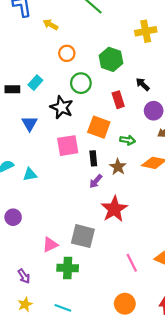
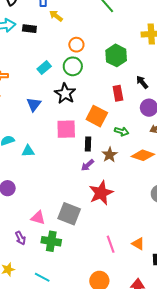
yellow arrow: (51, 25) -> (56, 16), moved
green circle: (81, 83) -> (73, 66), moved
black rectangle: (12, 89) -> (29, 29), moved
pink triangle: (50, 245) -> (38, 218), turned 35
purple arrow: (24, 276) -> (20, 238), moved

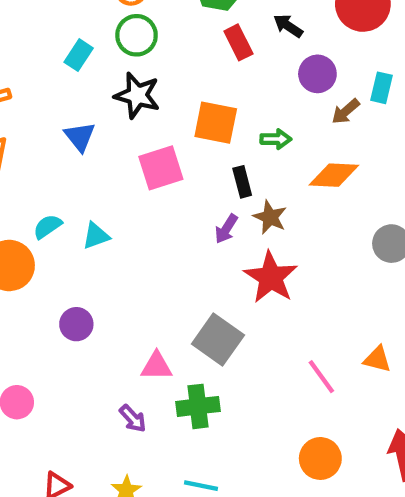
red rectangle: (118, 93) -> (238, 42), moved
black rectangle: (88, 144) -> (242, 182), moved
brown star: (110, 155) -> (270, 217), moved
gray square: (69, 214) -> (218, 340), turned 30

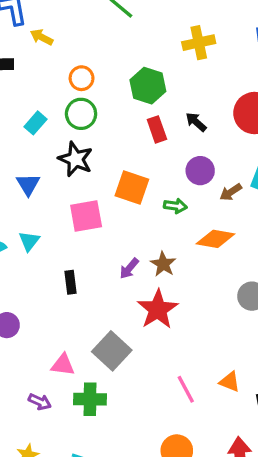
purple circle: (317, 74) -> (200, 171), moved
black rectangle: (242, 182) -> (71, 282), moved
cyan triangle: (96, 236) -> (29, 241), moved, turned -40
purple arrow: (133, 418) -> (40, 402), turned -30

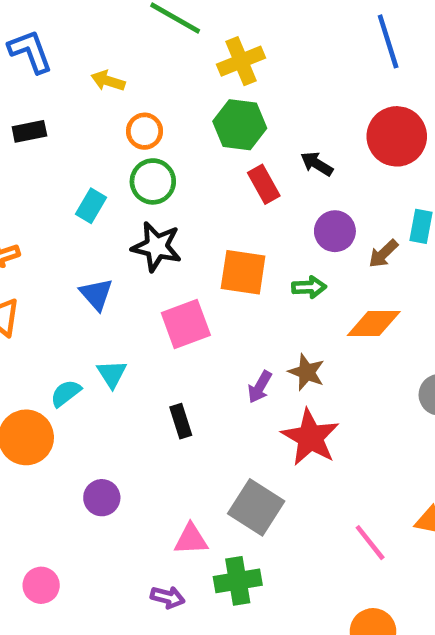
yellow arrow: (42, 37) -> (108, 81), moved
yellow cross: (199, 43) -> (241, 61), moved

